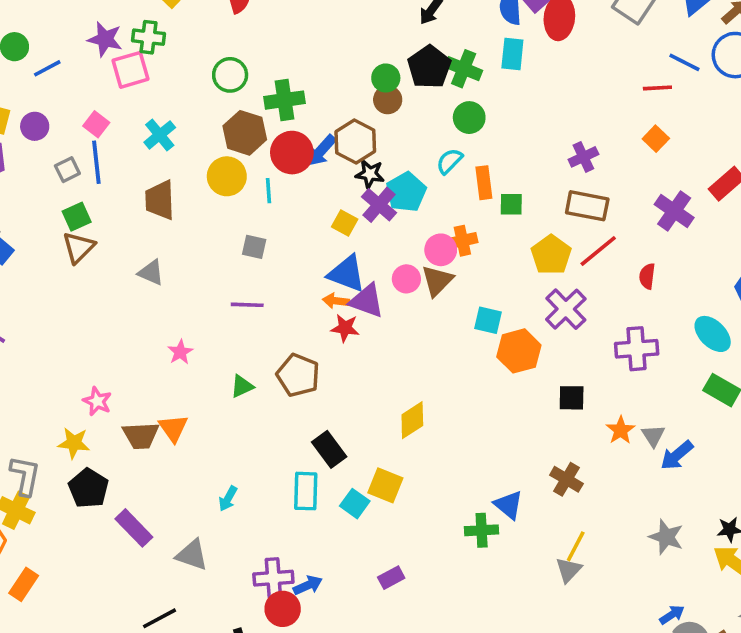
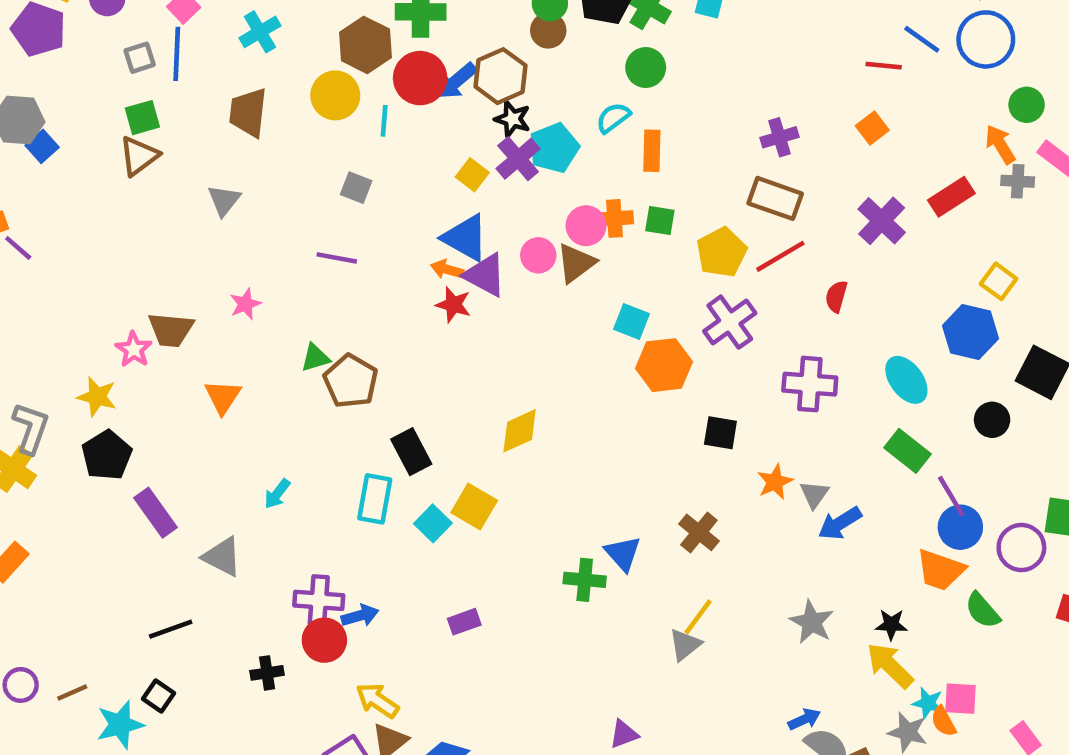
green square: (511, 204) -> (660, 220), moved
gray triangle: (151, 273) -> (224, 200), turned 36
brown pentagon: (298, 375) -> (351, 381), moved
brown trapezoid: (141, 436) -> (171, 330), moved

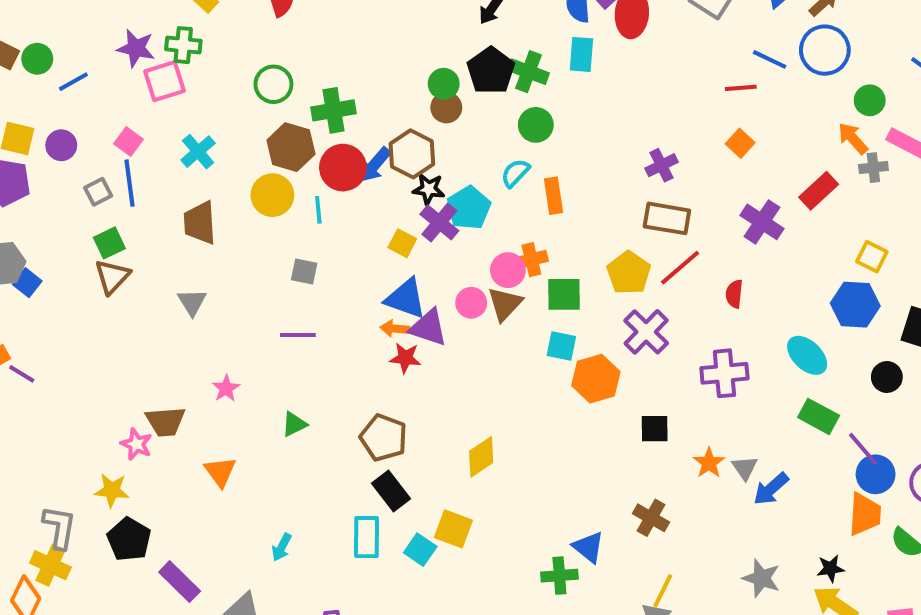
green square: (660, 220) -> (564, 294), moved, size x1.4
brown pentagon: (351, 381) -> (384, 438), moved
orange trapezoid: (940, 570) -> (865, 514), turned -96

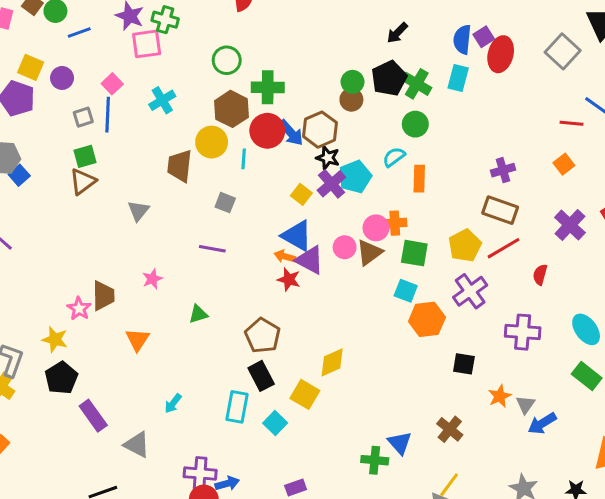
blue arrow: (375, 165) -> (291, 133), turned -92
brown trapezoid: (200, 223) -> (180, 166), moved
brown trapezoid: (165, 422) -> (103, 296), turned -96
yellow square: (453, 529) -> (305, 394), moved

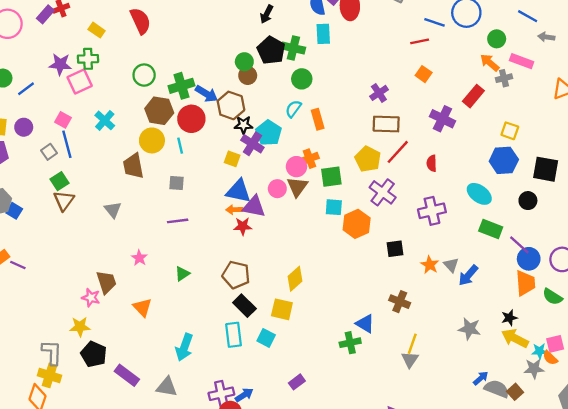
blue arrow: (291, 133) -> (207, 94), moved
cyan arrow: (173, 403) -> (184, 347), size x1.6

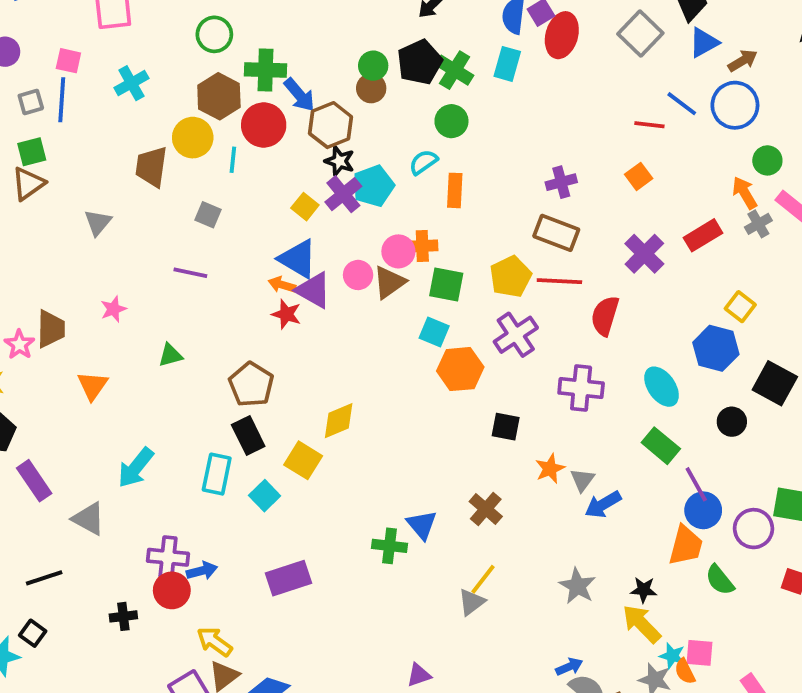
gray cross: (504, 78) -> (758, 224), turned -35
pink square: (63, 120) -> (68, 61), turned -35
red line: (398, 152) -> (559, 281), turned 32
red semicircle: (432, 163) -> (605, 316), size x1.5
purple rectangle: (297, 382) -> (289, 578), size x1.6

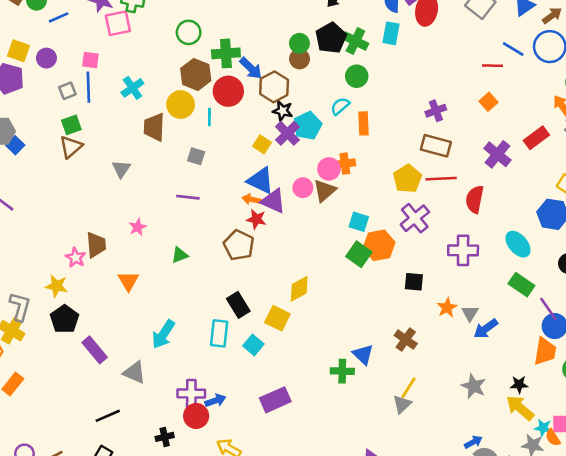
cyan cross: (131, 83) -> (132, 88), moved
green square: (446, 284) -> (359, 254), moved, turned 30
brown pentagon: (251, 385) -> (239, 245), moved

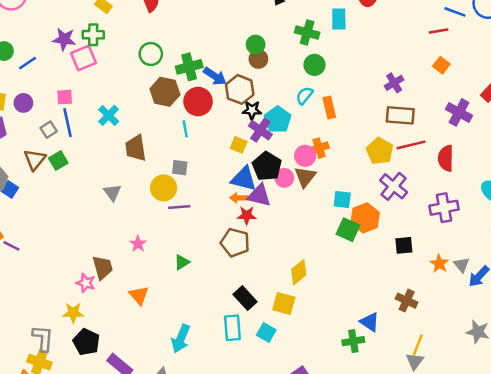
black pentagon: (331, 38) -> (267, 166), moved
yellow circle: (181, 104) -> (164, 188), moved
brown triangle: (71, 147) -> (35, 160), moved

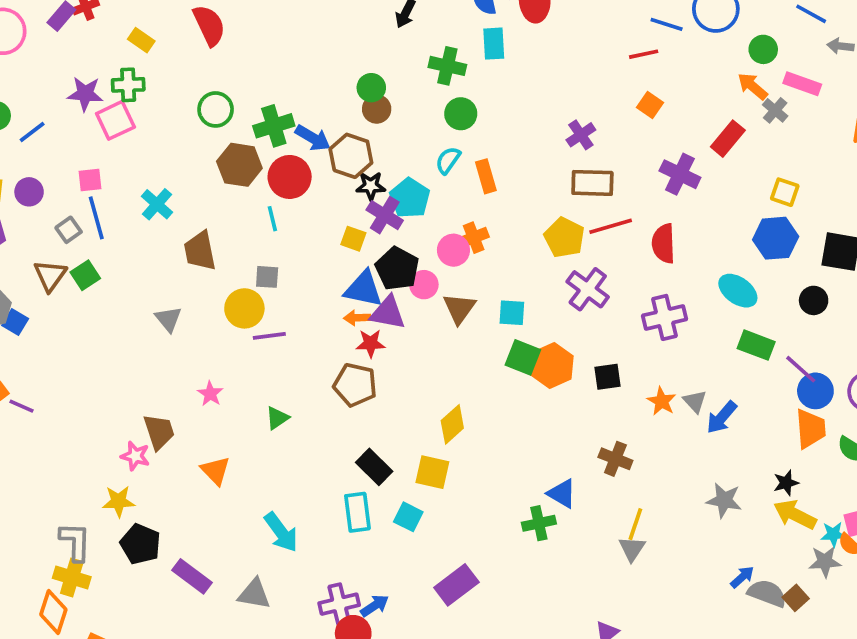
brown triangle: (305, 177) -> (459, 308), moved
orange hexagon: (365, 218) -> (552, 366), moved
cyan arrow: (181, 339) -> (281, 532), turned -56

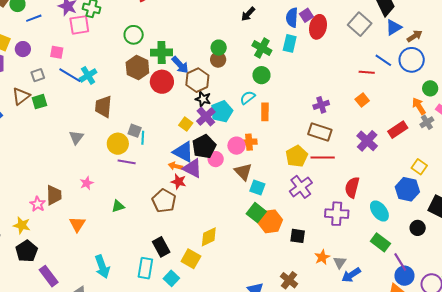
blue line: (96, 218) -> (70, 75), moved, turned -60
cyan line: (272, 219) -> (143, 138), moved
red semicircle: (664, 244) -> (352, 187), moved
brown triangle: (459, 308) -> (243, 172), moved, turned -36

